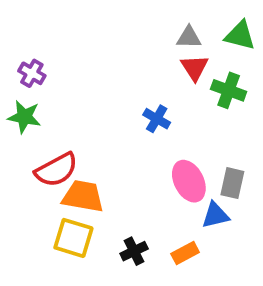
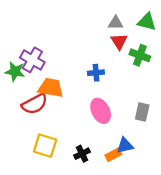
purple cross: (32, 73) -> (32, 60), moved, size x1.5
blue cross: (157, 119) -> (96, 73), turned -35
pink ellipse: (189, 181) -> (101, 111), moved
orange trapezoid: (83, 196) -> (51, 88), moved
blue triangle: (215, 215) -> (125, 146), moved

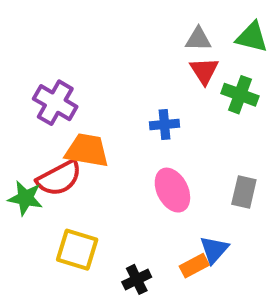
green star: (15, 72) -> (25, 198), moved
blue triangle: (125, 146) -> (214, 250), turned -36
black cross: (82, 154) -> (137, 279), moved

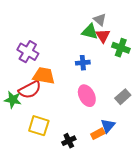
green triangle: (252, 37) -> (90, 32), moved
gray triangle: (198, 39) -> (100, 20), turned 40
gray rectangle: (244, 192) -> (123, 97), turned 35

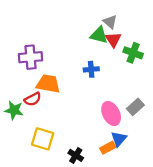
purple cross: (28, 52) -> (31, 57), turned -35
red semicircle: (30, 90) -> (33, 99), size x0.7
pink ellipse: (87, 96) -> (111, 113), moved
black cross: (69, 141) -> (76, 155), turned -32

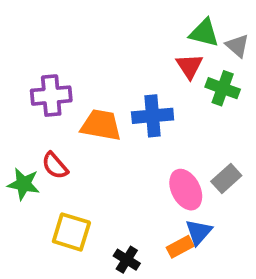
gray triangle: (110, 22) -> (237, 46), moved
green triangle: (99, 35) -> (204, 33), moved
blue cross: (91, 69) -> (153, 116), size x1.5
orange trapezoid: (48, 84) -> (101, 125), moved
red semicircle: (33, 99) -> (55, 166), turned 77

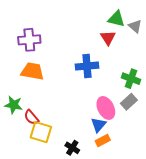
green cross: (223, 88) -> (131, 79), moved
purple cross: (51, 96) -> (29, 40), moved
orange trapezoid: (101, 125) -> (32, 71), moved
red semicircle: (55, 166) -> (31, 117), moved
blue triangle: (199, 232) -> (99, 125), moved

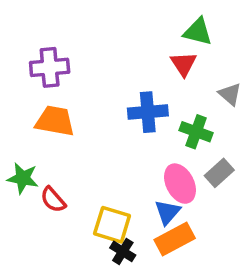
gray triangle: (135, 26) -> (230, 94), moved
green cross: (131, 79) -> (196, 132), moved
yellow square: (41, 132) -> (112, 225), moved
orange rectangle: (103, 140) -> (175, 239), size x1.5

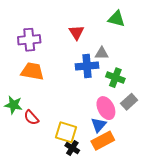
red triangle: (184, 64) -> (77, 32), moved
gray triangle: (230, 94) -> (102, 53), moved, turned -40

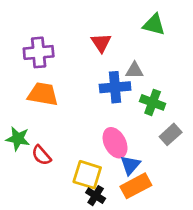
pink ellipse: (106, 108) -> (115, 143), moved

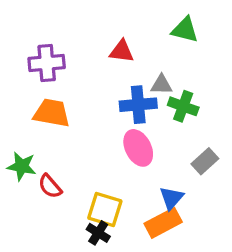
red triangle: (101, 43) -> (122, 51), turned -50
green cross: (153, 102) -> (183, 106), moved
pink ellipse: (115, 143) -> (138, 148), moved
blue triangle: (130, 165) -> (171, 198), moved
black cross: (96, 196) -> (98, 233), moved

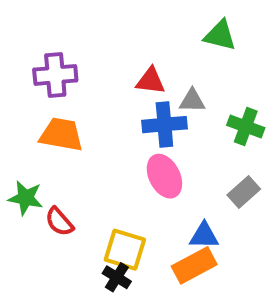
red triangle: (122, 51) -> (151, 81), moved
green cross: (183, 106) -> (246, 127), moved
blue triangle: (171, 198) -> (204, 236), turned 50

